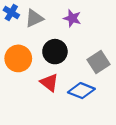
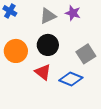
gray triangle: (34, 18) -> (48, 16), moved
purple star: (72, 18) -> (73, 13), moved

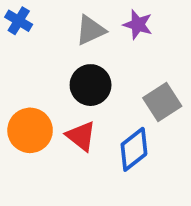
orange circle: (16, 51) -> (30, 130), moved
blue diamond: (71, 79) -> (134, 149), turned -60

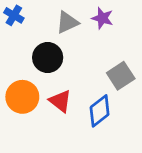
black circle: (91, 85) -> (48, 58), moved

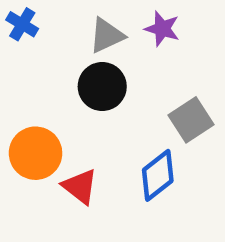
black circle: (48, 58) -> (102, 87), moved
red triangle: (60, 101) -> (80, 187), moved

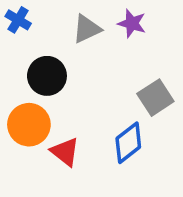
black circle: (102, 87) -> (47, 76), moved

